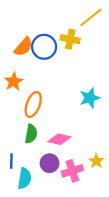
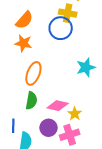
blue circle: (44, 47) -> (61, 28), moved
orange star: (14, 82) -> (23, 43), moved, turned -30
yellow star: (96, 161) -> (75, 114), moved

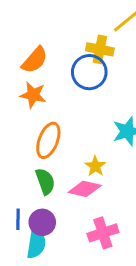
green semicircle: (31, 101) -> (45, 181), turned -30
yellow star: (75, 114) -> (95, 166), moved
purple circle: (49, 128) -> (42, 222), moved

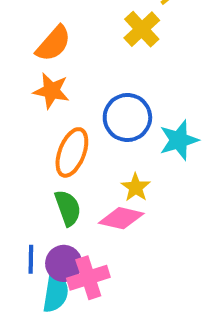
yellow cross: (100, 49) -> (142, 29), turned 36
blue circle: (89, 72) -> (127, 118), moved
pink cross: (103, 233) -> (88, 278), moved

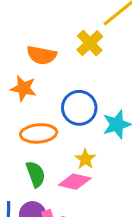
orange semicircle: (53, 44) -> (42, 55), moved, turned 60
orange ellipse: (72, 152) -> (39, 133), turned 64

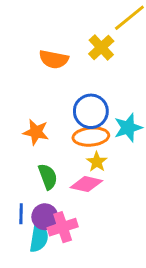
orange star: (24, 88) -> (36, 132), moved
orange ellipse: (39, 133) -> (91, 137), moved

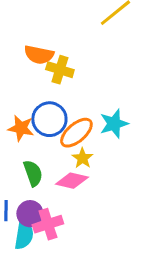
yellow cross: (101, 47) -> (60, 70), moved, turned -30
blue circle: (91, 111) -> (49, 119), moved
orange ellipse: (91, 137) -> (76, 133), turned -36

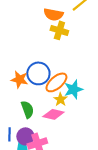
orange semicircle: (39, 55) -> (53, 14), moved
yellow cross: (60, 70) -> (59, 30), moved
cyan star: (114, 124) -> (73, 89), moved

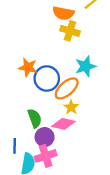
orange star: (19, 79) -> (28, 67), moved
cyan star: (73, 89) -> (85, 66), moved
purple circle: (25, 136) -> (45, 137), moved

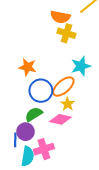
blue circle: (47, 78) -> (41, 91), moved
green semicircle: (35, 118) -> (34, 114), turned -102
purple circle: (45, 137) -> (25, 132), moved

